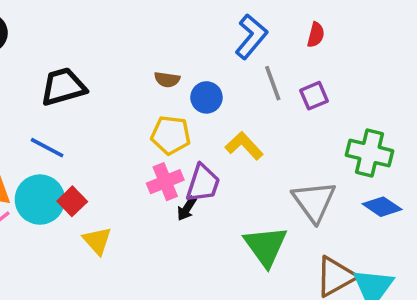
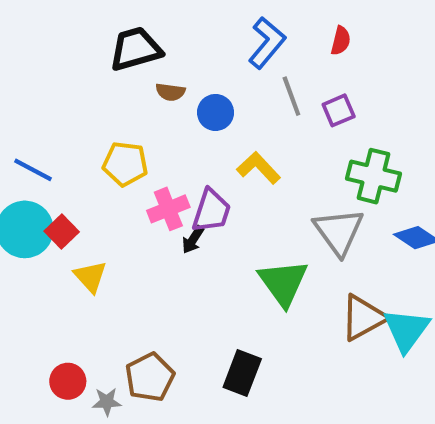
black trapezoid: (63, 87) -> (136, 49), moved
yellow pentagon: (171, 135) -> (125, 164), moved
green cross: (370, 153) -> (373, 176), moved

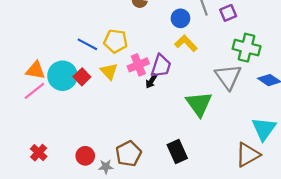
blue circle: (216, 112) -> (180, 18), moved
blue line: (33, 170) -> (87, 44), moved
yellow triangle: (90, 277) -> (109, 71), moved
brown triangle: (363, 318) -> (248, 155), moved
black rectangle: (242, 373) -> (177, 151), turned -45

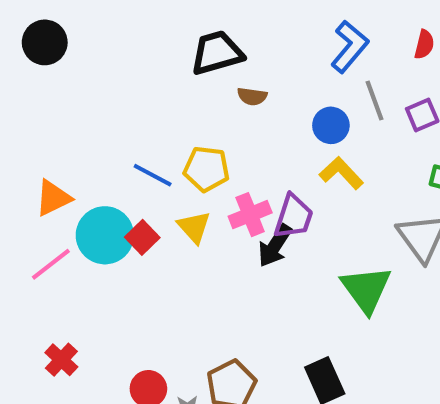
orange triangle: (35, 70) -> (53, 198), moved, turned -36
black arrow: (151, 81) -> (275, 246), size x1.5
red cross: (39, 153) -> (61, 360), moved

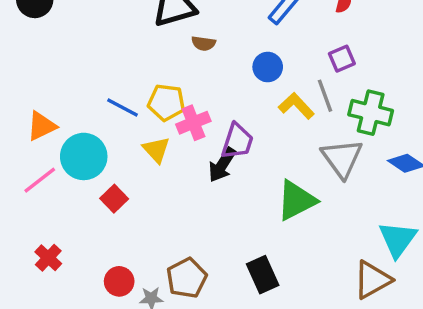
gray line: (374, 100) -> (325, 96), moved
yellow L-shape: (341, 173) -> (296, 106), moved
pink cross: (250, 215) -> (193, 123), moved
red square: (142, 237) -> (114, 199), moved
green triangle: (366, 289) -> (296, 200), turned 39

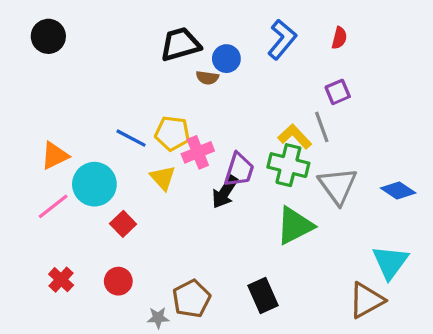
blue circle: (268, 67) -> (226, 59), moved
green cross: (371, 113) -> (288, 165), moved
red circle: (119, 281) -> (118, 281), moved

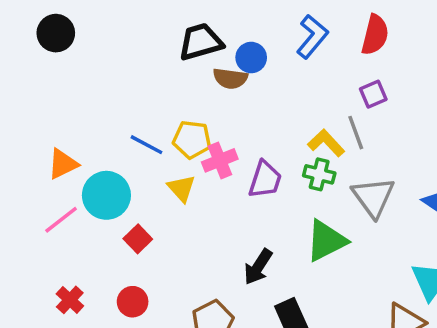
red semicircle: (339, 38) -> (375, 35), size x1.6
brown semicircle: (207, 78) -> (230, 78), size x1.4
green cross: (288, 165) -> (319, 174), size x0.7
black arrow: (225, 192) -> (258, 267), moved

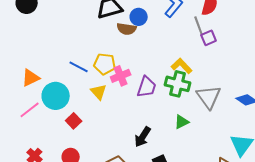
gray line: (356, 133) -> (199, 26), moved
green cross: (319, 174) -> (178, 84), size x1.4
green triangle: (326, 241) -> (182, 122), size x0.6

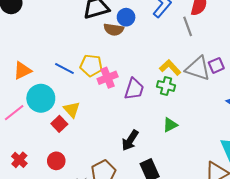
purple square: (209, 38) -> (216, 65), moved
orange triangle: (31, 78) -> (22, 71), moved
green cross: (178, 84) -> (166, 86), size x0.7
yellow triangle: (99, 92) -> (72, 110), moved
gray triangle: (209, 97) -> (198, 68), moved, turned -36

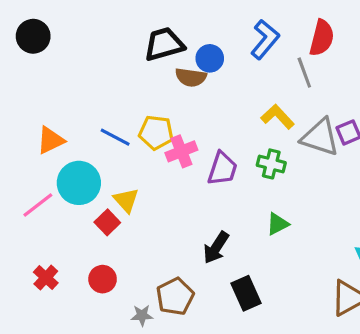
yellow L-shape: (170, 67) -> (278, 117), moved

